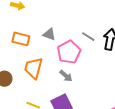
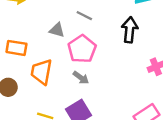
gray line: (88, 37) -> (84, 16), moved
orange rectangle: (21, 39) -> (16, 48), moved

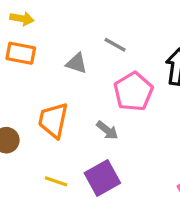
orange rectangle: (16, 48) -> (21, 53), moved
pink pentagon: (82, 49) -> (133, 92), moved

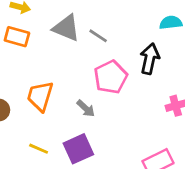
gray triangle: (77, 63) -> (66, 28), moved, size x1.5

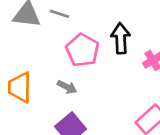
black arrow: (150, 59) -> (121, 38), moved

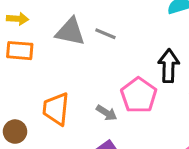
pink pentagon: (82, 50) -> (139, 95), moved

